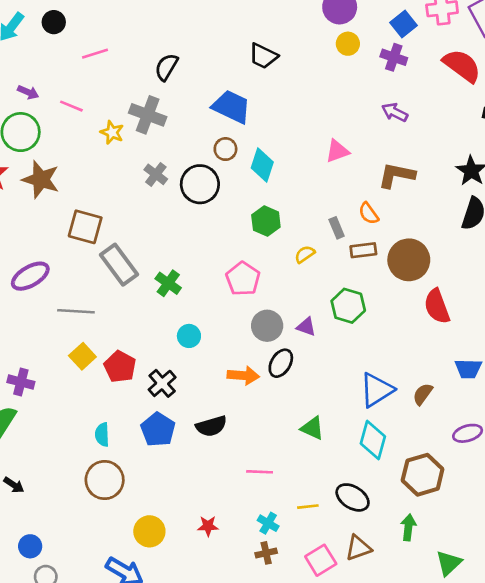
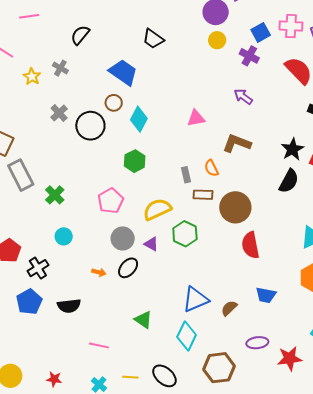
gray cross: (148, 115) -> (60, 68), size x0.6
yellow semicircle: (305, 254) -> (157, 209), moved, size x1.8
orange arrow: (243, 376) -> (99, 272), size x0.6

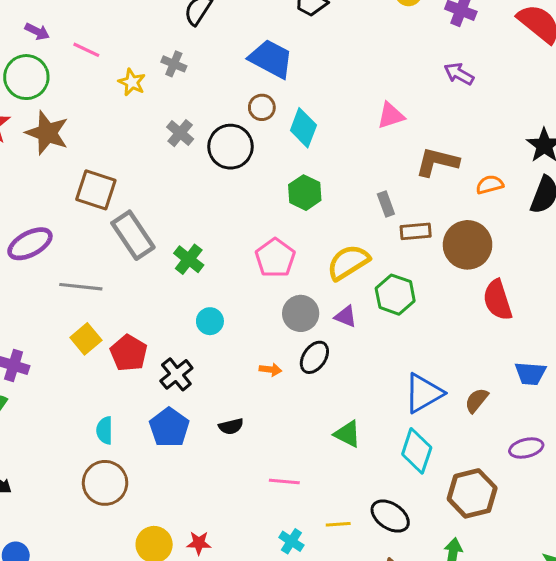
brown L-shape: (237, 143) -> (437, 162), moved
orange semicircle: (211, 168) -> (490, 185), moved, turned 108
black semicircle: (69, 306) -> (231, 426), size x0.7
red star: (54, 379) -> (199, 543), moved

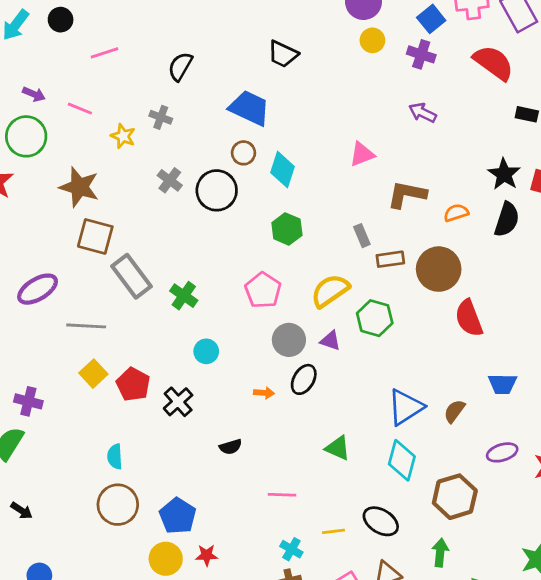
brown star: (47, 133) -> (79, 187), moved
blue pentagon: (169, 428) -> (178, 516), moved

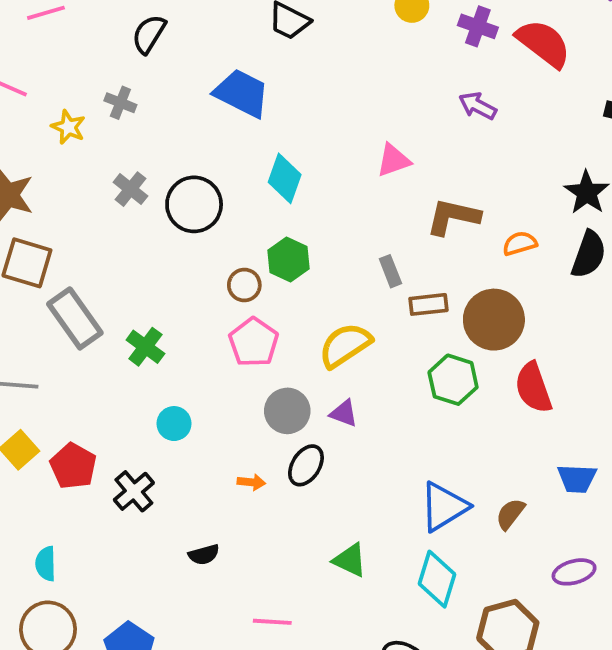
red semicircle: (494, 63) -> (543, 43), moved
brown circle: (243, 153) -> (244, 285), moved
green hexagon: (375, 318) -> (453, 380), moved

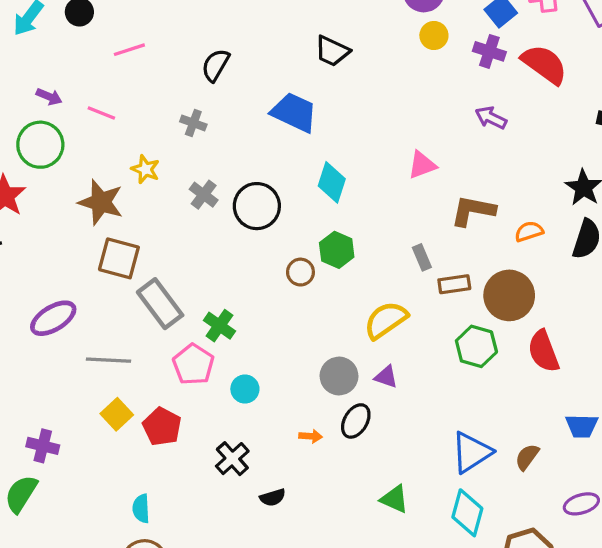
yellow star: (68, 127) -> (145, 169), moved
pink pentagon: (254, 342) -> (193, 364), moved
black cross: (134, 491) -> (232, 459), moved

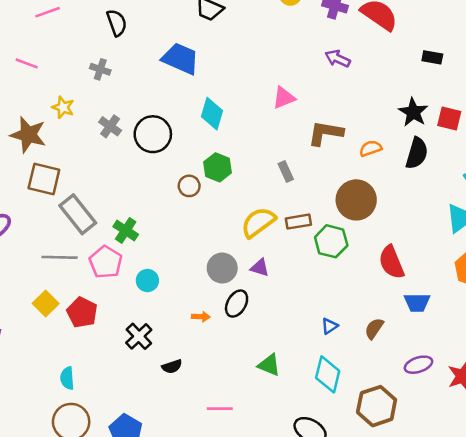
black semicircle: (215, 65) -> (117, 23), turned 132
brown rectangle: (454, 284) -> (298, 222), moved
red semicircle: (543, 351) -> (391, 262), moved
gray line: (109, 360) -> (59, 257), moved
blue triangle: (471, 452) -> (330, 326), size x0.5

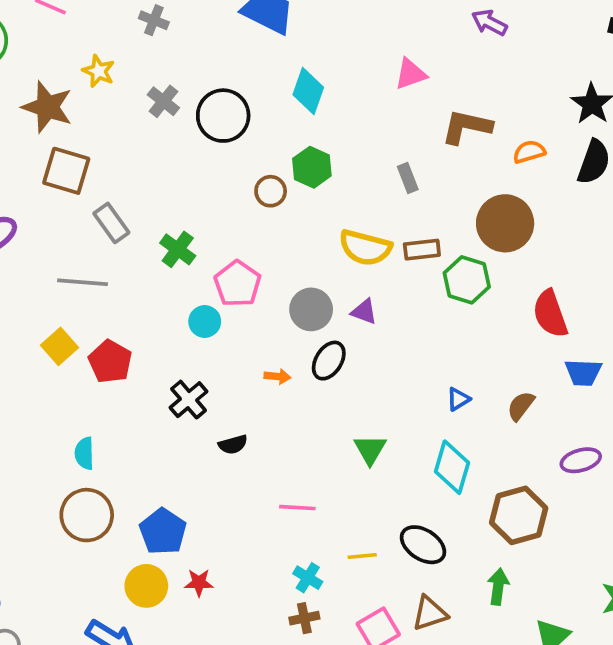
gray rectangle: (78, 214) -> (111, 223), size x0.7
yellow semicircle: (258, 222) -> (365, 248), turned -132
pink pentagon: (106, 262) -> (238, 284), moved
green triangle: (269, 365) -> (370, 450), turned 35

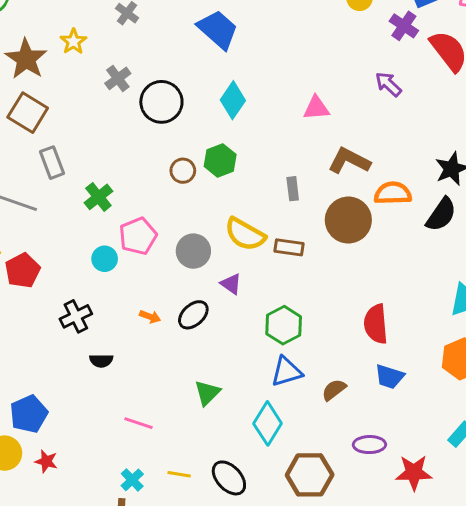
orange semicircle: (529, 152) -> (393, 193), size x1.4
brown circle: (505, 223) -> (348, 220), moved
green hexagon: (467, 280) -> (284, 325), moved
gray circle: (311, 309) -> (193, 251), moved
blue triangle: (458, 399) -> (286, 372), size x1.6

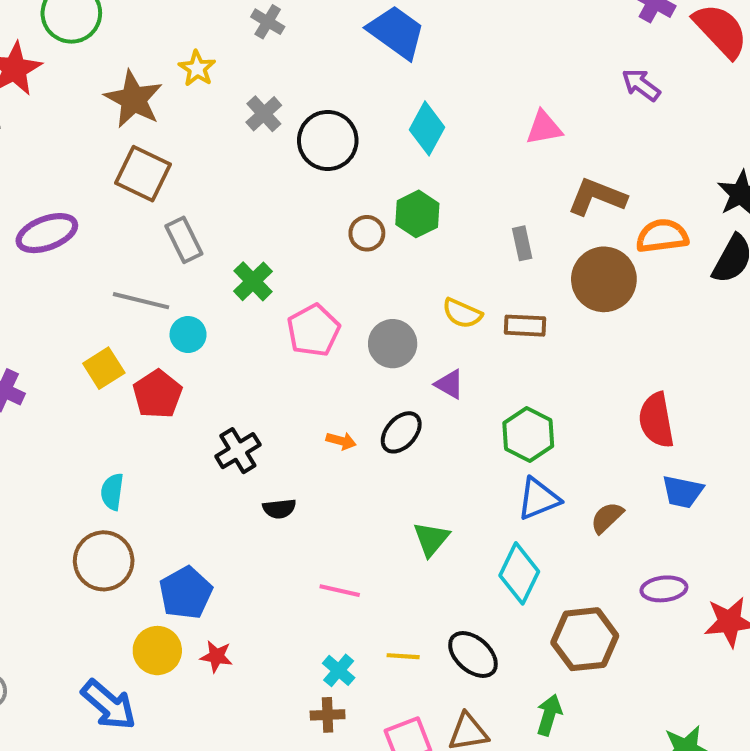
yellow semicircle: (245, 234) -> (462, 313), size x0.7
cyan circle: (105, 259) -> (188, 335), moved

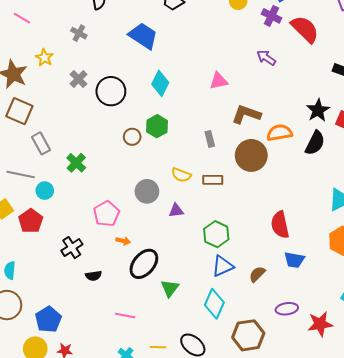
pink pentagon: (313, 330) -> (106, 214), moved
purple triangle: (449, 384) -> (176, 211), turned -35
black ellipse: (401, 432) -> (144, 264), moved, size x1.4

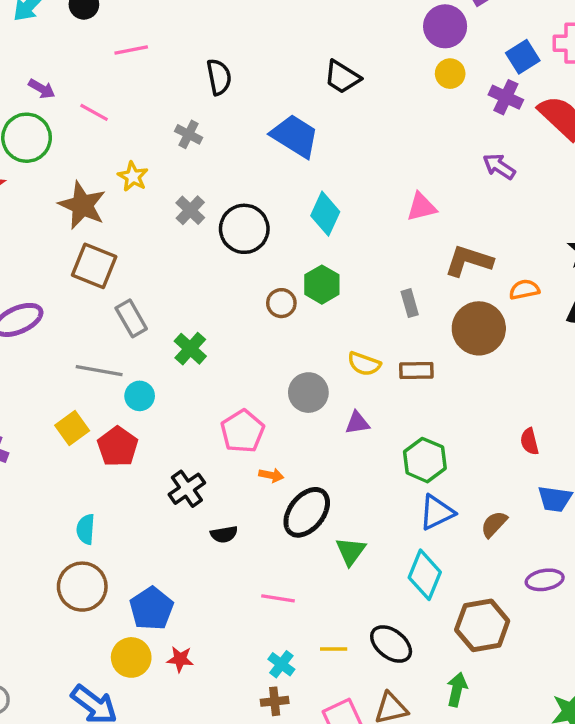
orange semicircle: (279, 133) -> (524, 290), size x0.7
red semicircle: (280, 225) -> (529, 441), size x0.6

